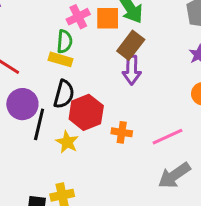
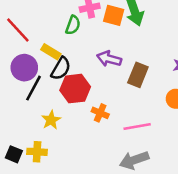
brown rectangle: (131, 45) -> (138, 75), moved, turned -30
yellow rectangle: (60, 59) -> (51, 52), moved
purple arrow: (132, 70) -> (109, 59), moved, turned 90
yellow star: (67, 142) -> (51, 120), moved

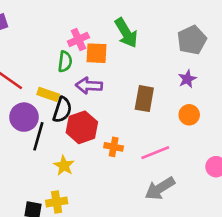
orange square: (114, 15) -> (97, 53), moved
purple arrow: (109, 59) -> (89, 86), moved

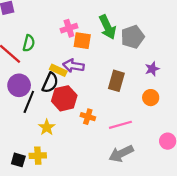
gray pentagon: (192, 40) -> (133, 37), moved
green semicircle: (65, 62) -> (29, 43), moved
yellow rectangle: (48, 94) -> (58, 70), moved

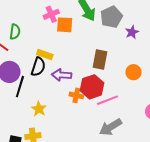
purple arrow: (73, 66) -> (62, 75), moved
purple star: (152, 69) -> (132, 32), moved
red hexagon: (64, 98) -> (92, 87), moved

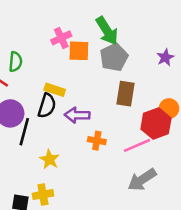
gray pentagon: (111, 17) -> (114, 57), moved
red hexagon: (92, 87) -> (156, 124), moved

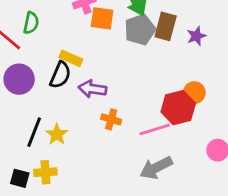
brown rectangle: (126, 94) -> (166, 26), moved
black line: (24, 132) -> (34, 132), moved

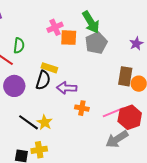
brown rectangle: (166, 26) -> (125, 76), moved
red hexagon: (178, 108) -> (130, 117), moved
black line: (34, 132) -> (28, 122), turned -70

